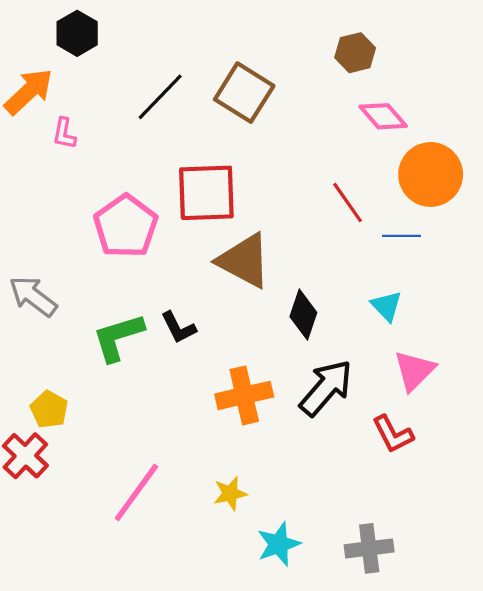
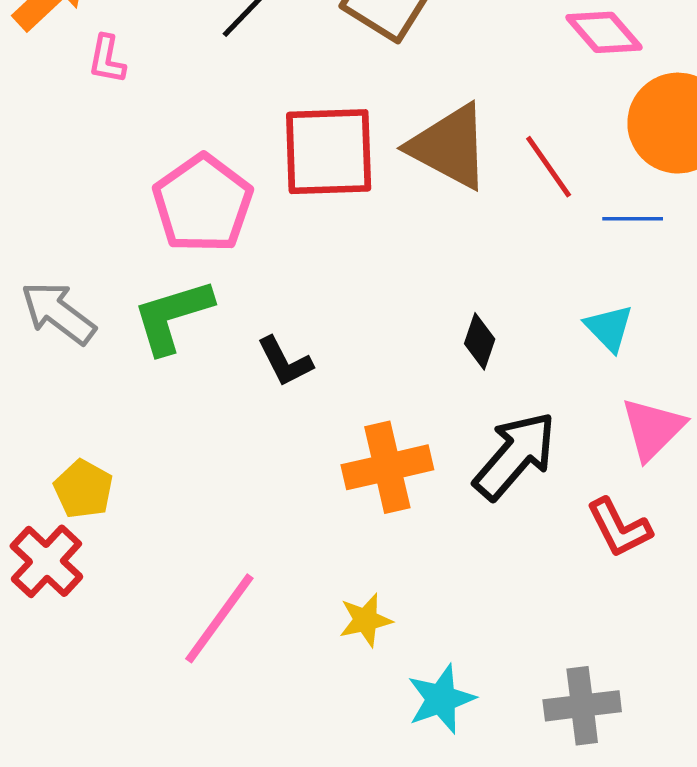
brown triangle: (244, 261) -> (449, 147), moved
black diamond: (303, 315) -> (480, 341), size x0.7
green L-shape: (118, 337) -> (172, 316), moved

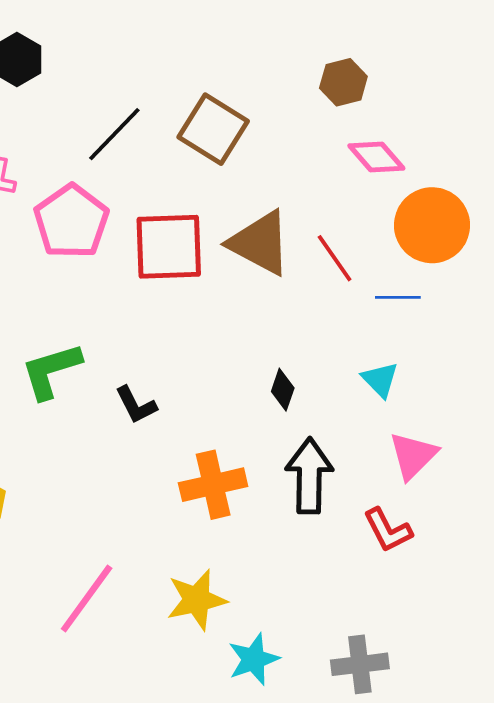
pink pentagon: (203, 204) -> (71, 221), moved
black arrow: (515, 456) -> (309, 476), turned -40
yellow star: (366, 620) -> (197, 600), size x1.5

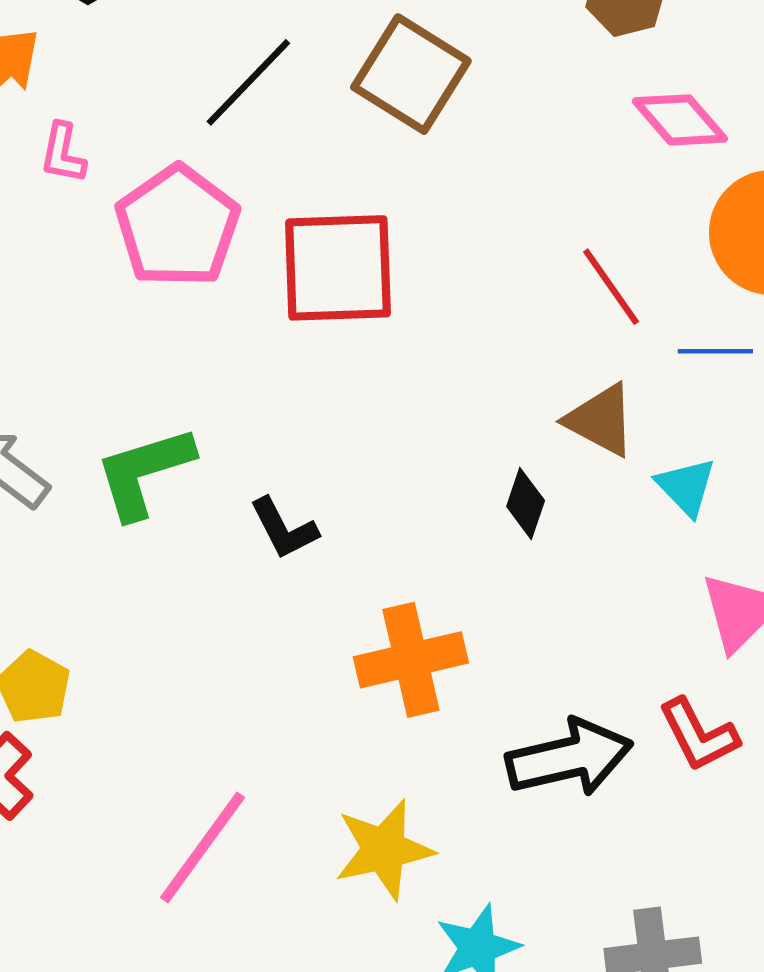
brown triangle: (260, 243) -> (601, 420), moved, size x0.7
black arrow: (309, 476) -> (569, 758), moved, turned 76

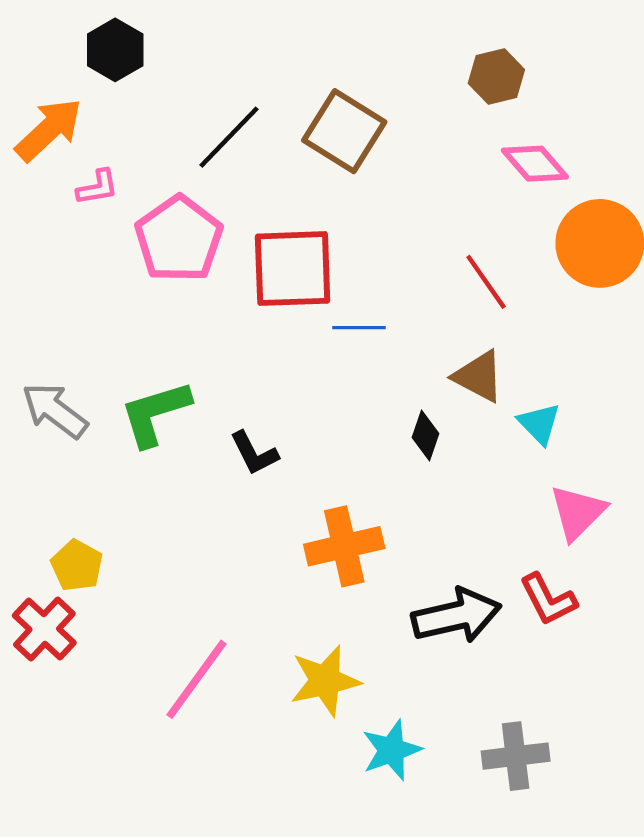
pink L-shape: (63, 153) -> (98, 187), turned -111
blue line: (715, 351) -> (359, 328), moved

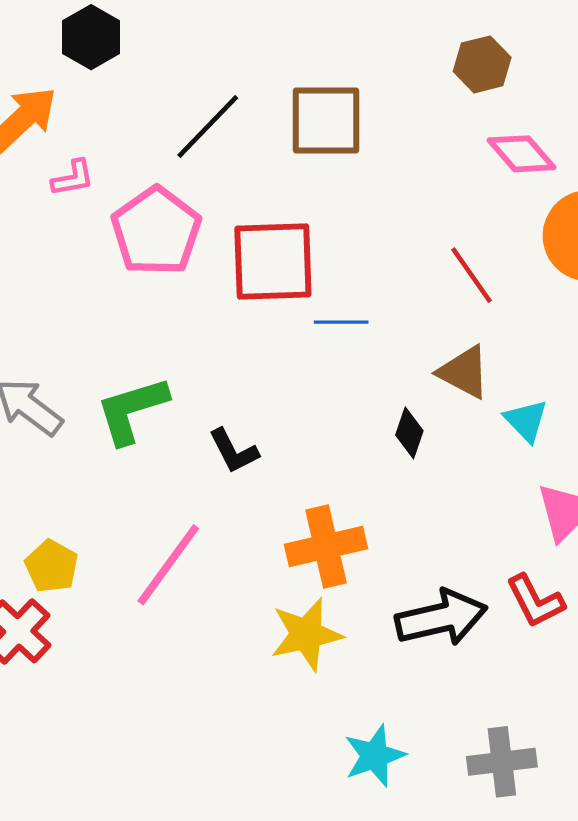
brown square: (344, 131) -> (326, 121), turned -32
pink line: (196, 679) -> (168, 565), moved
yellow star: (325, 681) -> (306, 634), moved

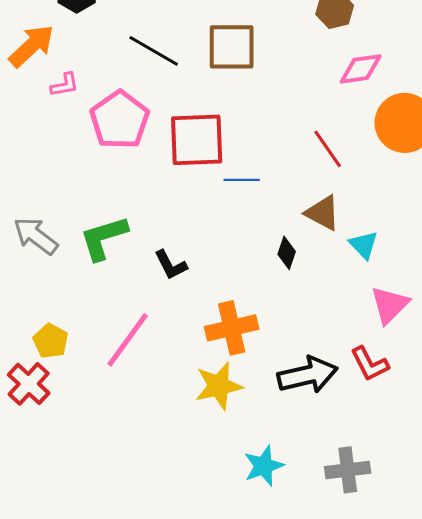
black line: (208, 127) -> (154, 51), turned 76
pink diamond: (522, 154) -> (361, 69), turned -57

